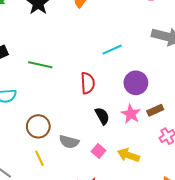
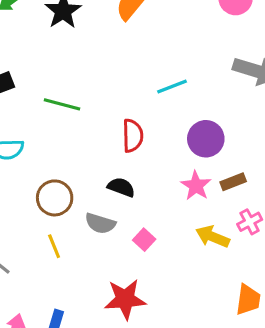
black semicircle: (102, 116) -> (121, 187), moved, turned -42
yellow arrow: (129, 155) -> (213, 237), moved

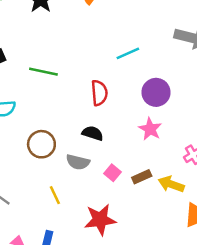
brown rectangle: (233, 182) -> (142, 177), moved
yellow arrow: (213, 237) -> (171, 184), moved
yellow line: (54, 246) -> (55, 195), moved

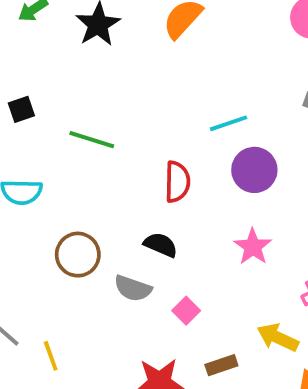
purple circle: (156, 92) -> (254, 170), moved
brown rectangle: (142, 177) -> (221, 365), moved
yellow line: (55, 195) -> (51, 356), moved

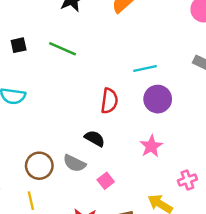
green line: (92, 140) -> (62, 49), moved
brown circle: (78, 255) -> (39, 166), moved
yellow line: (51, 356) -> (31, 201), moved

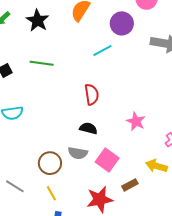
cyan line: (145, 69) -> (102, 50), moved
purple circle: (158, 99) -> (122, 23), moved
pink square: (106, 181) -> (107, 160), size x1.6

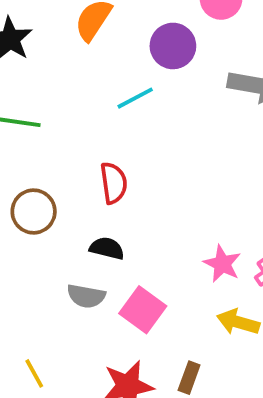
pink star: (136, 121) -> (222, 264), moved
brown circle: (50, 163) -> (34, 212), moved
brown rectangle: (130, 185) -> (189, 378), moved, turned -42

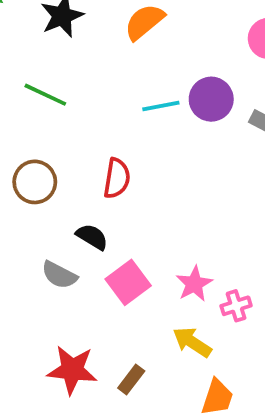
purple circle: (173, 46) -> (211, 99), moved
pink square: (143, 310) -> (128, 282), moved

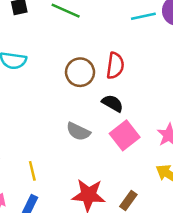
brown circle: (35, 182) -> (80, 72), moved
black semicircle: (92, 237) -> (113, 103), moved

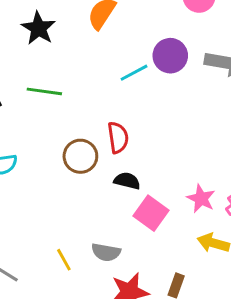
gray semicircle: (78, 132) -> (106, 252), moved
yellow line: (32, 171) -> (64, 260), moved

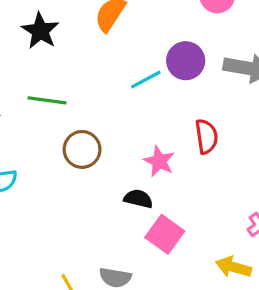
red semicircle: (118, 137) -> (206, 136), moved
brown circle: (80, 156) -> (82, 149), moved
pink star: (201, 199) -> (159, 161), moved

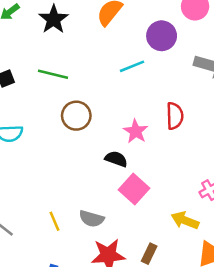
purple circle: (186, 61) -> (162, 36), moved

